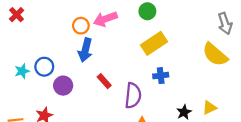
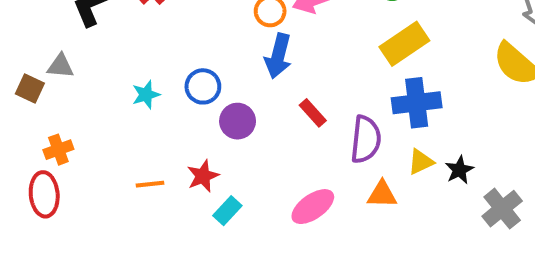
cyan star: (22, 71) -> (146, 95), moved
blue cross: (161, 76) -> (417, 103), size x1.6
yellow triangle: (209, 108) -> (421, 162), moved

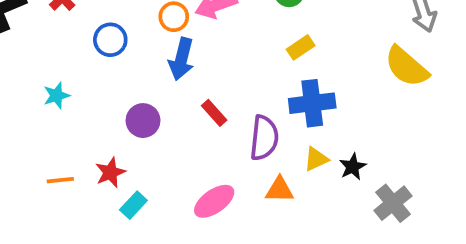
yellow rectangle: (404, 44) -> (301, 47), size x0.6
blue circle: (203, 86) -> (110, 40), moved

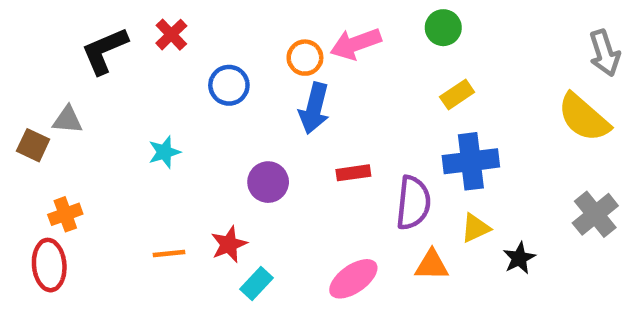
red rectangle: (214, 113) -> (353, 173), turned -56
black star: (353, 167) -> (519, 258), moved
gray cross: (393, 203) -> (595, 214), moved

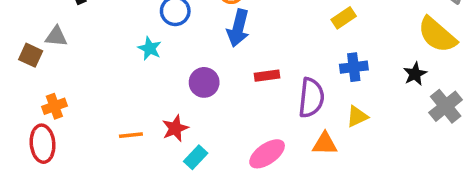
cyan star: (164, 152) -> (150, 48), moved, turned -30
blue cross: (471, 161) -> (354, 67), size x0.7
black star: (519, 258) -> (415, 74), moved

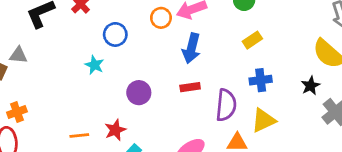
blue arrow: (238, 28) -> (191, 48), moved
yellow triangle: (357, 116) -> (263, 120), size x1.4

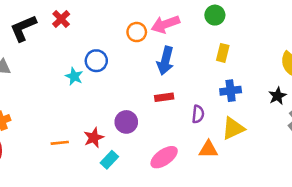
blue circle: (115, 34) -> (96, 61), moved
yellow rectangle: (252, 40) -> (223, 53), turned -42
purple circle: (139, 93) -> (126, 122), moved
purple semicircle: (226, 105) -> (198, 114), size x0.6

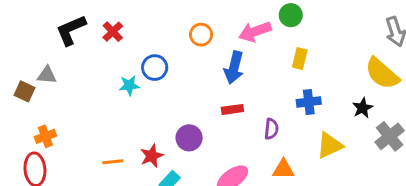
red cross: (61, 19) -> (113, 32), moved
pink arrow: (165, 24) -> (255, 32), moved
cyan star: (74, 76) -> (129, 85), turned -30
yellow triangle: (233, 128) -> (330, 145), moved

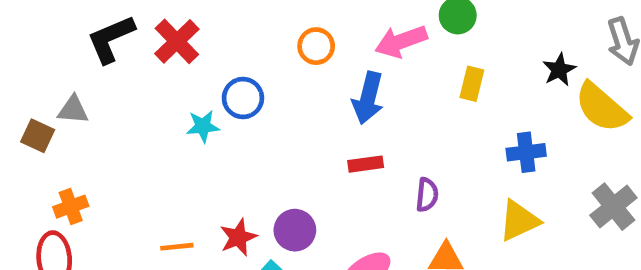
red cross: (113, 32) -> (177, 41), size x1.4
blue cross: (309, 102) -> (526, 152), moved
black star: (363, 108) -> (559, 70), moved
purple circle: (189, 138) -> (295, 230), moved

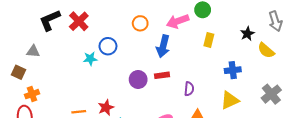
yellow semicircle: (602, 107) -> (266, 50), size x0.7
brown square: (38, 136) -> (19, 72), moved
purple circle: (295, 230) -> (138, 79), moved

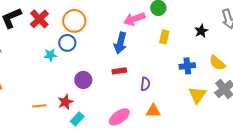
orange circle: (140, 23) -> (74, 21), moved, size x1.5
yellow semicircle: (266, 50) -> (217, 63), moved
purple circle: (138, 79) -> (83, 80), moved
yellow triangle: (230, 100) -> (197, 95), moved, turned -30

